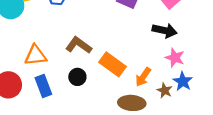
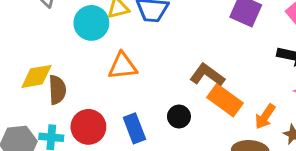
brown L-shape: (79, 45) -> (207, 75), moved
orange triangle: (36, 55) -> (123, 66), moved

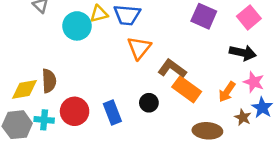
orange triangle: (123, 66) -> (139, 48), moved, turned -45
yellow diamond: (36, 76) -> (25, 89), moved
orange arrow: (265, 116) -> (227, 92), moved

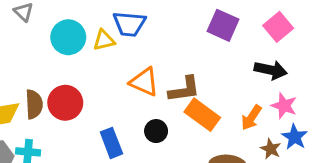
yellow triangle: (99, 14) -> (104, 40), moved
orange triangle: (139, 48) -> (144, 82), moved, turned -45
brown L-shape: (172, 69) -> (184, 89), turned 136
red circle: (75, 111) -> (65, 103), moved

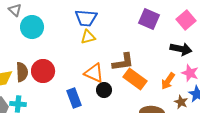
cyan circle: (68, 37) -> (32, 27), moved
yellow triangle: (104, 40) -> (88, 37), moved
orange triangle: (144, 82) -> (94, 73), moved

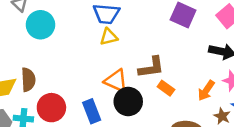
red circle: (43, 71) -> (51, 108), moved
orange rectangle: (135, 79) -> (166, 88), size x0.6
black circle: (104, 90) -> (128, 102), size x1.5

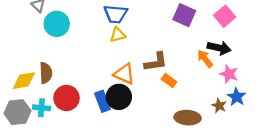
orange arrow: (206, 91) -> (205, 59), moved, turned 108
black circle: (128, 102) -> (119, 97), moved

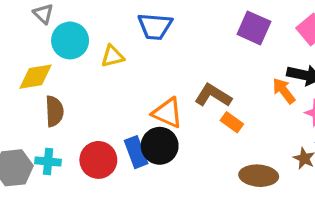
yellow triangle: (118, 35) -> (112, 56), moved
brown L-shape: (156, 62) -> (213, 95), turned -140
yellow diamond: (24, 81) -> (35, 77), moved
red circle: (67, 98) -> (98, 160), moved

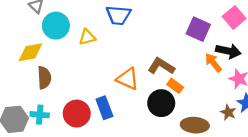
purple square: (254, 28) -> (198, 29), moved
black circle: (160, 146) -> (161, 103), moved

